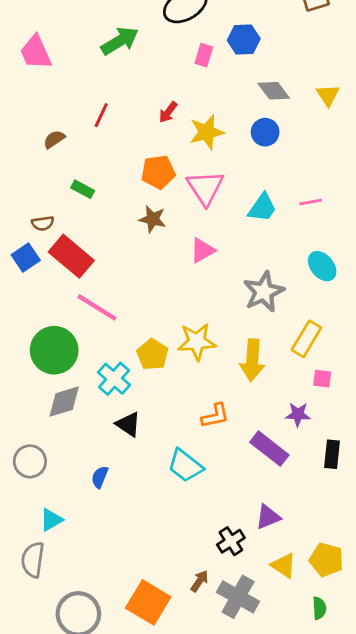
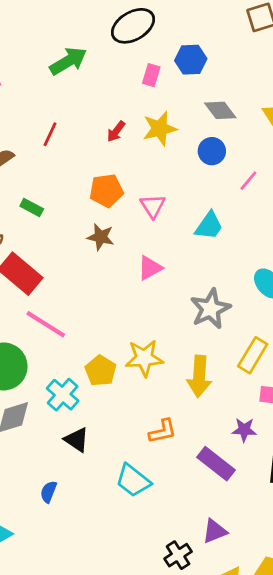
yellow star: (207, 132) -> (160, 129), moved
pink triangle: (205, 188) -> (153, 206), size x0.7
pink line: (311, 202) -> (248, 181), moved, turned -40

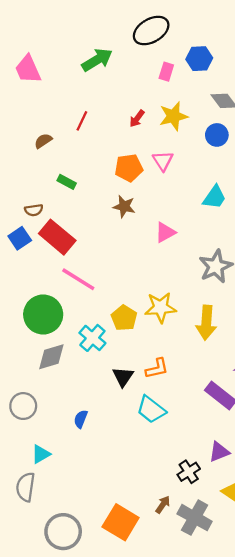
pink triangle: (153, 206) -> (163, 161), moved
orange L-shape: (163, 431) -> (157, 368), moved
black triangle: (77, 440) -> (123, 377), moved, turned 30

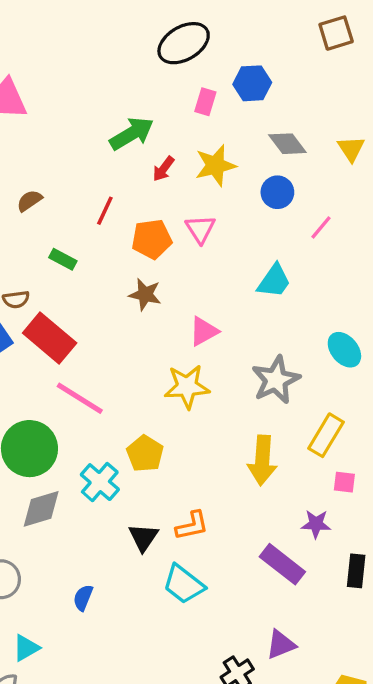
green arrow: (97, 60) -> (132, 134), moved
red line: (82, 121) -> (105, 211), moved
yellow star: (160, 307) -> (187, 387), moved

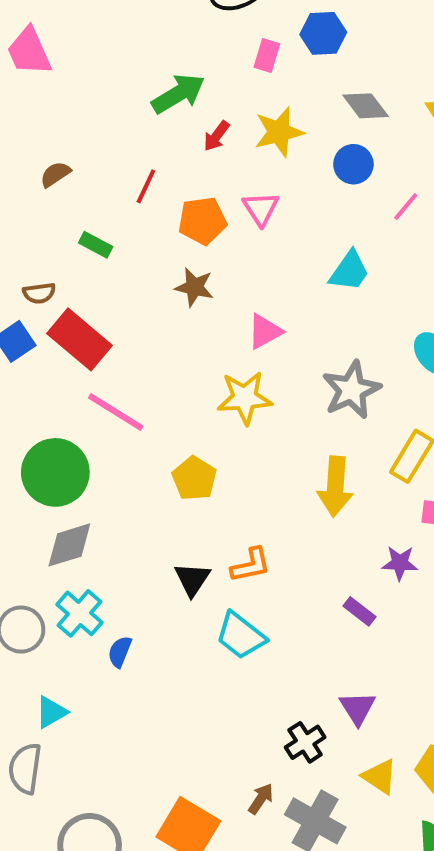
cyan cross: (100, 482) -> (80, 613), moved
purple rectangle: (282, 564) -> (359, 611), size x0.6
purple triangle: (281, 645) -> (357, 708), turned -40

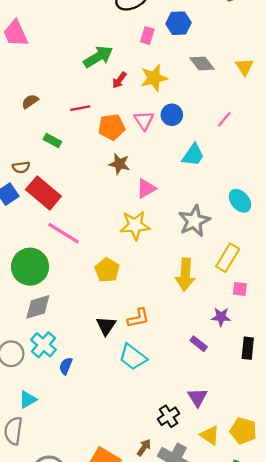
blue circle: (353, 164) -> (172, 115), moved
red line: (146, 186) -> (80, 108), turned 54
brown star: (194, 287) -> (119, 164), moved

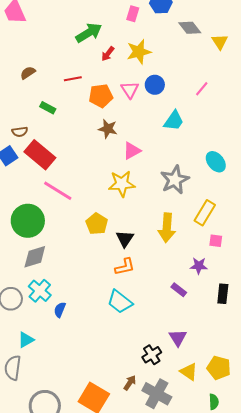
gray diamond: (202, 63) -> (190, 28), moved
black triangle: (106, 326) -> (125, 239), moved

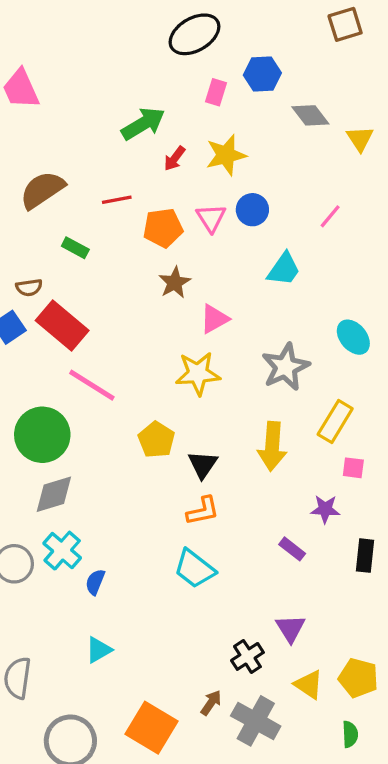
brown semicircle: (28, 73) -> (42, 190), size x1.8
brown star: (108, 129) -> (175, 283), turned 30
cyan triangle: (26, 340) -> (99, 650), moved

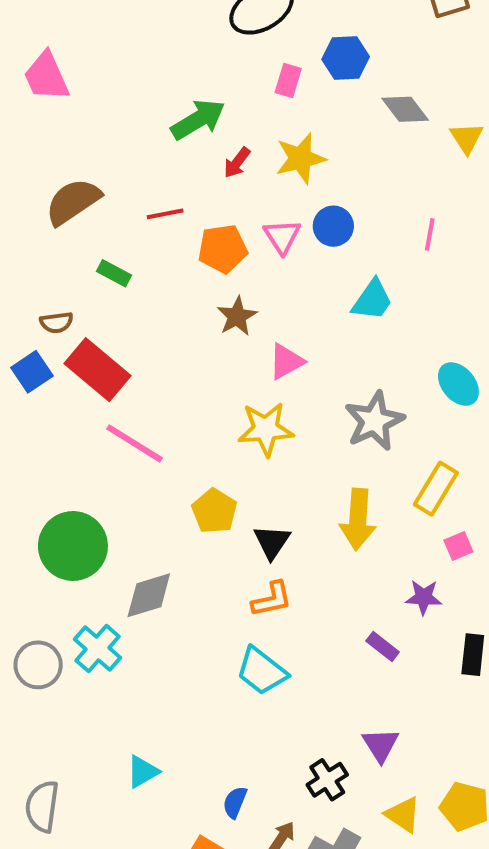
pink line: (330, 216) -> (430, 234), turned -30
green circle: (42, 435) -> (73, 546), moved
pink square: (353, 468) -> (458, 546), turned -30
gray diamond: (54, 494) -> (149, 595), moved
blue semicircle: (95, 582) -> (235, 802), moved

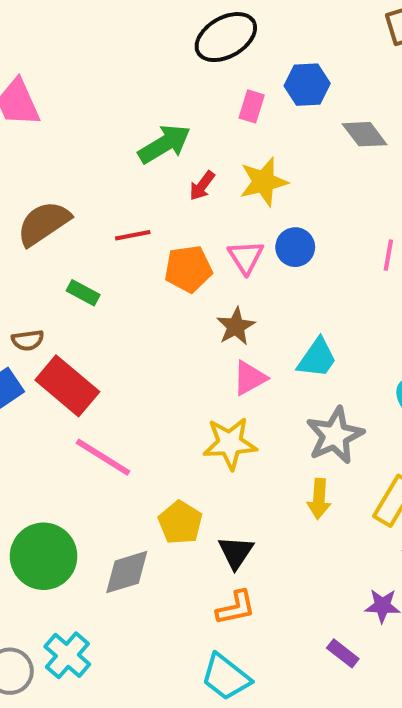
cyan trapezoid: (372, 300) -> (317, 358), moved
brown star: (237, 316) -> (236, 326), moved
yellow arrow: (358, 519) -> (319, 499), moved, size x0.7
gray diamond: (149, 595) -> (127, 572), moved

